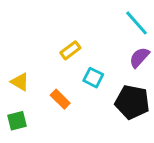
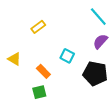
yellow rectangle: (70, 50) -> (38, 27), moved
green square: (17, 121) -> (39, 92), moved

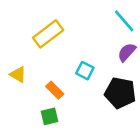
yellow rectangle: (38, 27) -> (48, 34), size x1.6

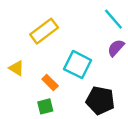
cyan square: (85, 71) -> (78, 65), size x1.6
black pentagon: (120, 93) -> (100, 100), moved

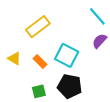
orange rectangle: (50, 83) -> (40, 62), moved
black pentagon: (100, 100) -> (70, 86), moved

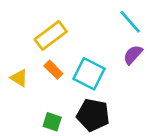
orange rectangle: (40, 62) -> (53, 70), moved
green square: (39, 91) -> (52, 122), turned 32

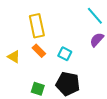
yellow rectangle: (51, 35) -> (37, 26), turned -65
cyan square: (89, 74) -> (65, 54), size x0.6

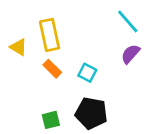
yellow triangle: (14, 57) -> (18, 47), moved
green square: (38, 89) -> (51, 120), turned -32

